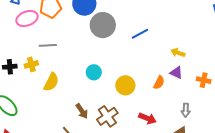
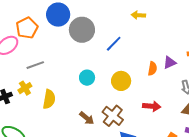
blue line: (140, 34) -> (114, 44), moved
yellow arrow: (178, 53) -> (138, 15), moved
purple triangle: (176, 73) -> (170, 63), moved, turned -32

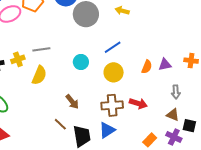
yellow arrow: (138, 15) -> (122, 11), moved
blue line: (114, 44) -> (113, 47), moved
gray line: (35, 65) -> (41, 49), moved
brown cross: (113, 116) -> (112, 105), moved, turned 35

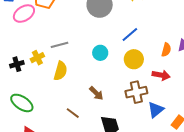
red arrow: (138, 103) -> (161, 75), moved
brown line: (60, 124) -> (73, 113), moved
blue triangle: (107, 130) -> (156, 110), moved

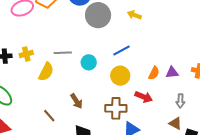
gray line: (59, 45) -> (63, 53), moved

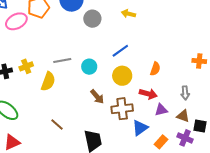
gray circle: (98, 15) -> (92, 19), size x0.7
purple triangle: (172, 72) -> (161, 110), moved
brown arrow: (76, 101) -> (97, 97), moved

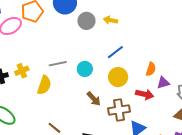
yellow arrow: (128, 14) -> (110, 20), moved
purple triangle: (161, 110) -> (163, 83), moved

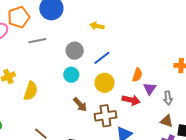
gray circle: (86, 21) -> (75, 51), moved
gray line: (58, 64) -> (37, 41), moved
purple triangle: (163, 83) -> (150, 89), turned -40

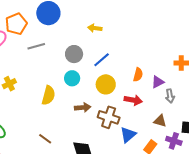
purple triangle: (150, 89) -> (158, 82), moved, turned 32
yellow semicircle: (31, 91) -> (48, 95), moved
brown arrow: (80, 104) -> (83, 107), turned -49
brown cross: (105, 116) -> (109, 117), turned 30
brown triangle: (167, 121) -> (160, 121), moved

